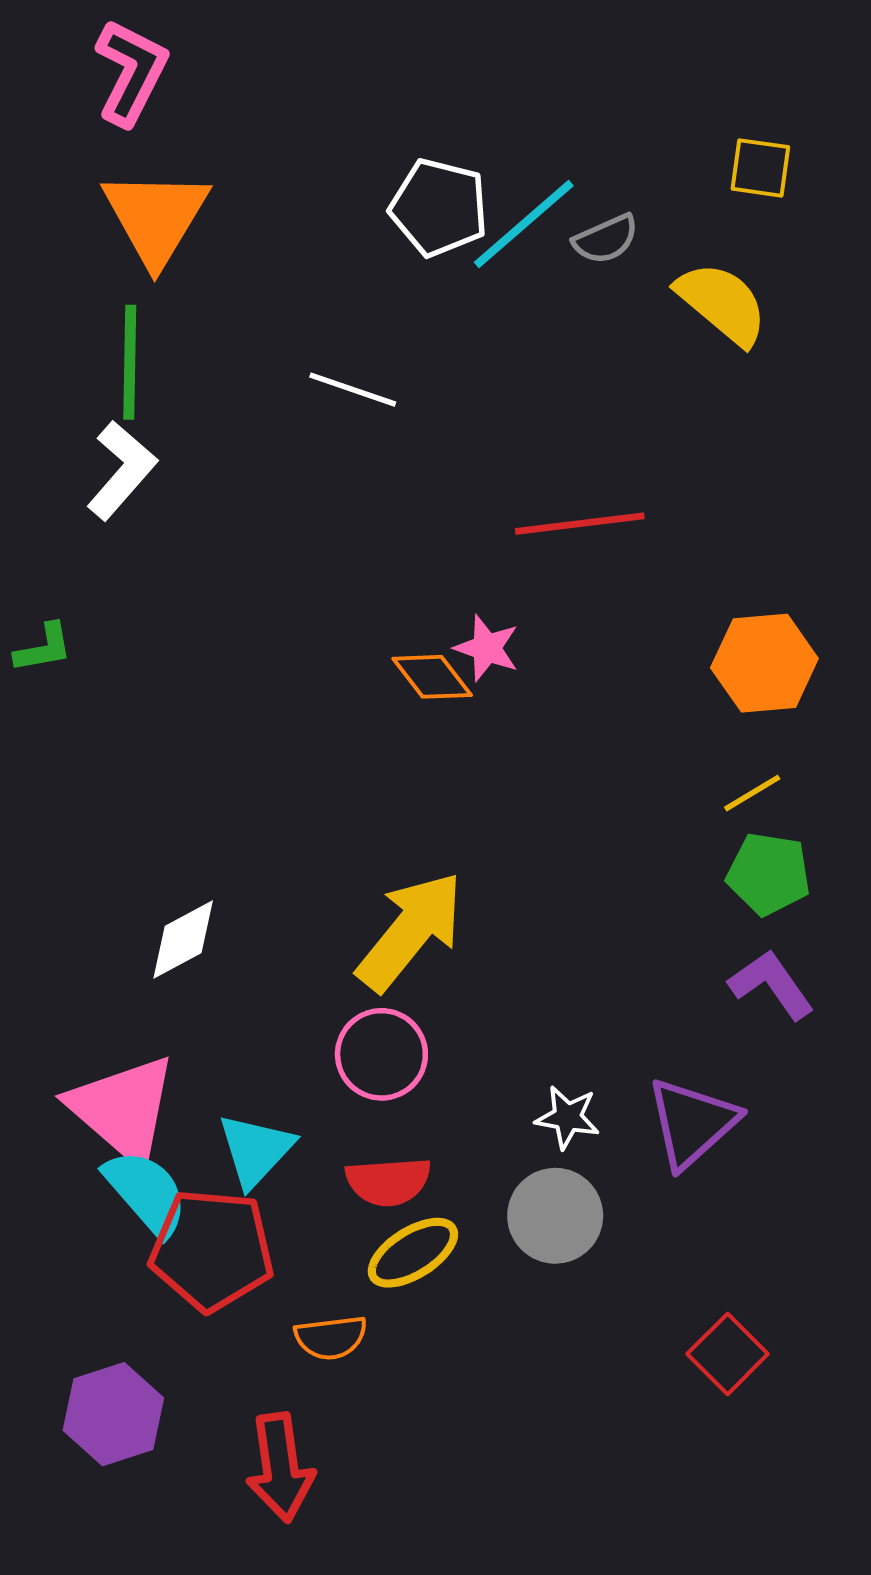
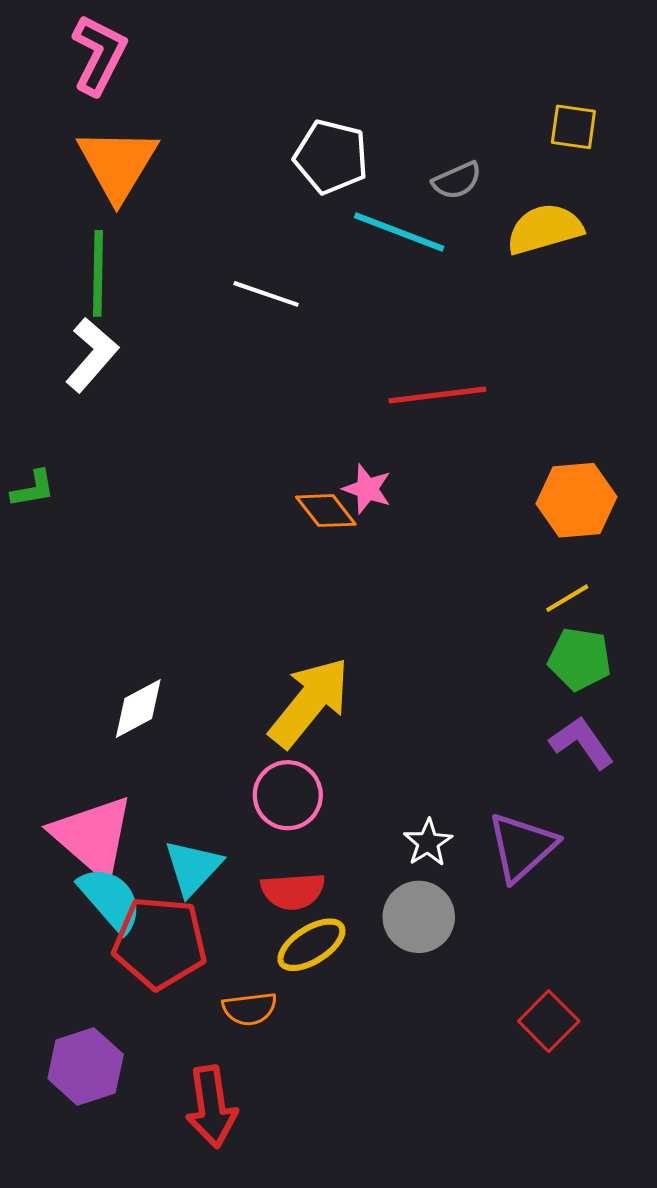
cyan line: (524, 224) -> (399, 232), moved, turned 62
yellow semicircle: (722, 303) -> (545, 229), turned -56
white star: (568, 1117) -> (428, 843), turned 30

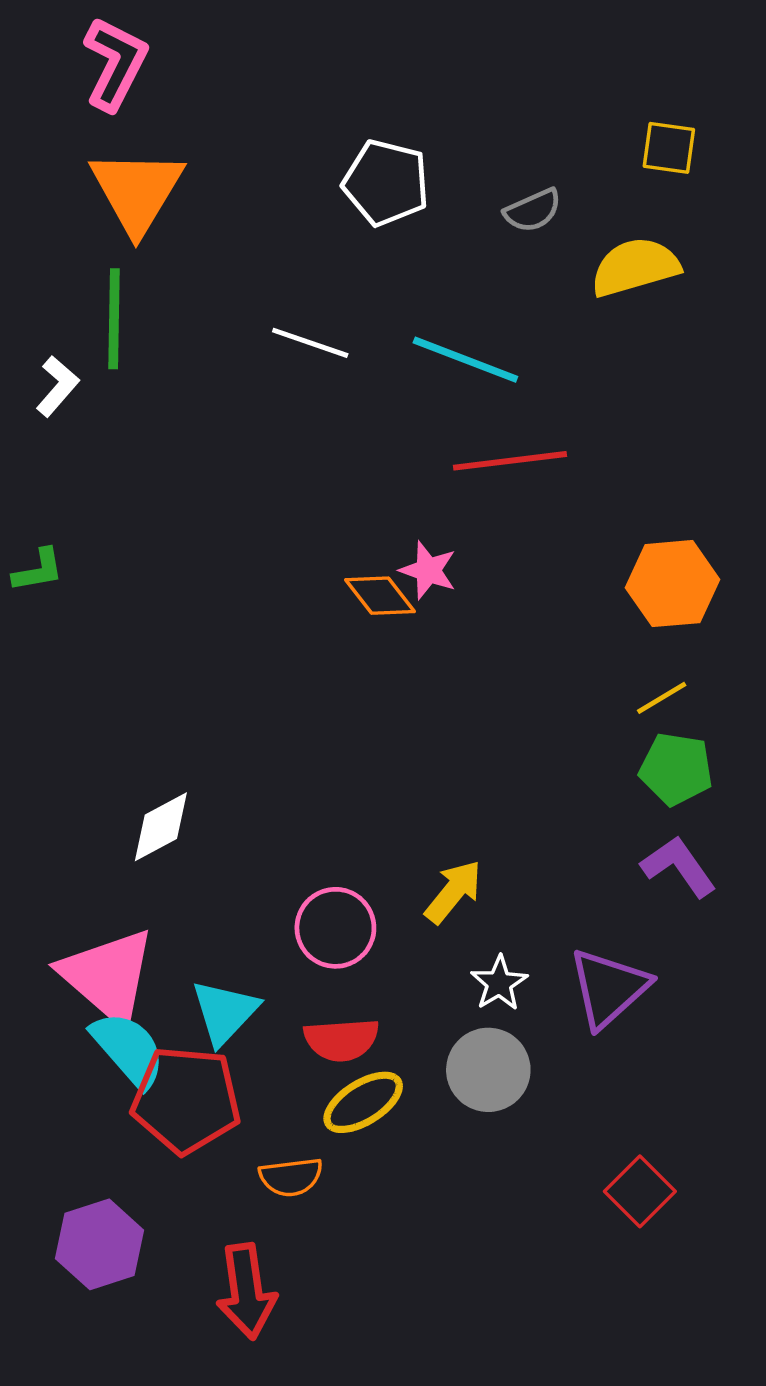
cyan line: (399, 232) -> (465, 360), moved
white L-shape: (92, 355) -> (57, 386), moved, size x0.7
yellow arrow: (309, 702) -> (453, 892), moved, size x0.6

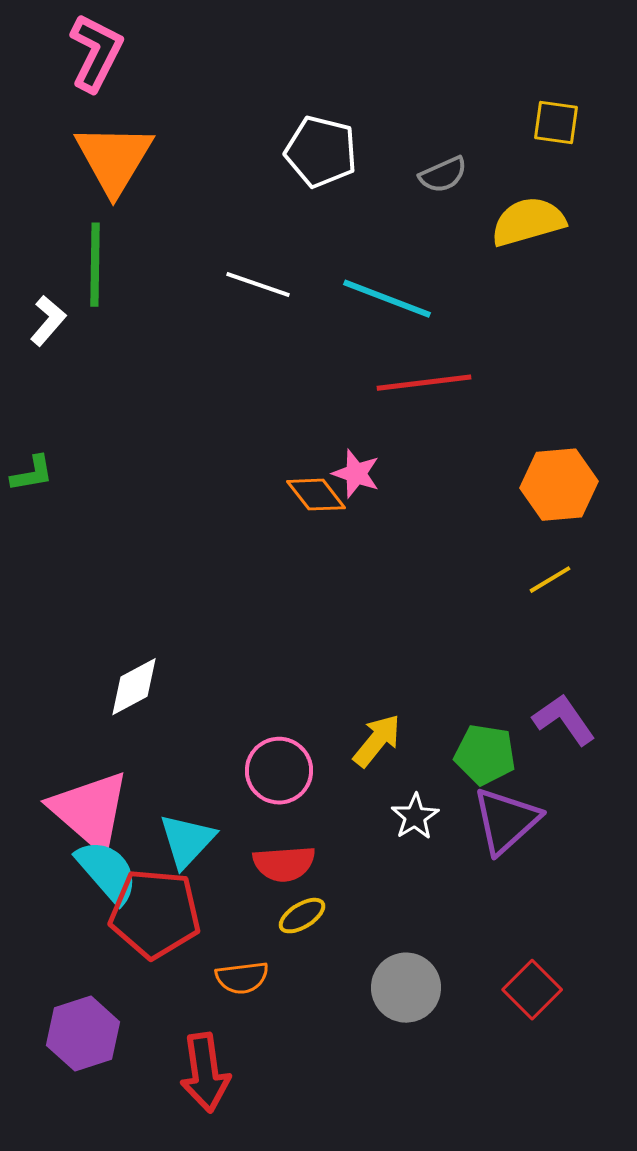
green pentagon: (676, 769) -> (485, 755), moved
gray circle: (488, 1070) -> (406, 988), moved
yellow ellipse: (363, 1102) -> (302, 916), size x0.7

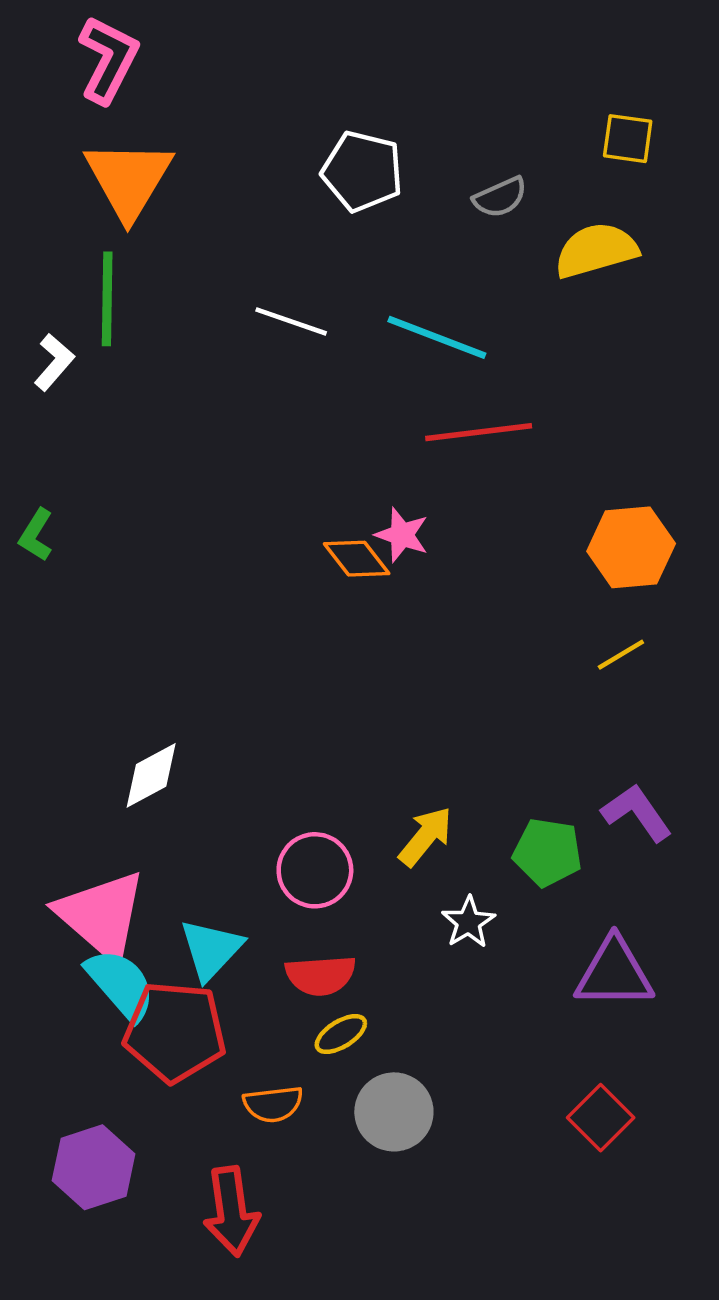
green L-shape: (32, 474) -> (36, 535), turned 132
purple triangle: (506, 821) -> (614, 973), moved, turned 42
gray circle: (406, 988) -> (394, 1112), moved

